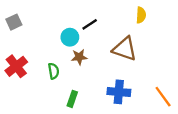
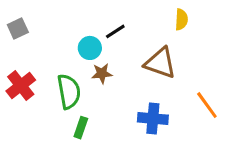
green semicircle: (54, 71) -> (69, 92), size x1.6
orange line: (163, 97) -> (207, 105), moved
green rectangle: (72, 99) -> (81, 128), moved

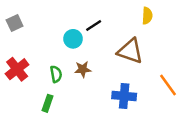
brown star: (102, 74) -> (83, 69), moved
green semicircle: (69, 92) -> (56, 74), size x0.6
green rectangle: (81, 128) -> (47, 103), moved

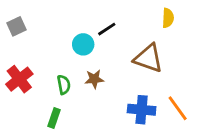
orange line: (168, 85) -> (178, 108), moved

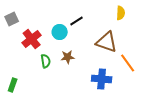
red cross: (19, 79) -> (32, 39), moved
orange line: (178, 108) -> (128, 63), moved
green rectangle: (54, 118) -> (13, 85), moved

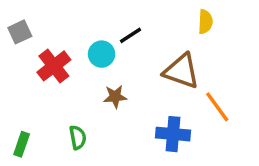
green semicircle: (46, 61) -> (78, 137), moved

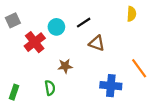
cyan circle: (102, 54) -> (56, 27), moved
brown triangle: (182, 71) -> (97, 43), moved, size x0.7
brown star: (115, 97) -> (65, 66), moved

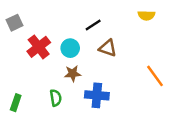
yellow semicircle: (131, 14) -> (146, 15), turned 88
cyan circle: (56, 27) -> (70, 48), moved
blue cross: (111, 86) -> (97, 95), moved

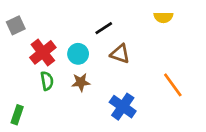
blue cross: (97, 95) -> (123, 107), moved, turned 30
green semicircle: (56, 98) -> (47, 81), moved

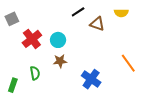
black line: (104, 28) -> (78, 12), moved
brown triangle: (120, 54) -> (97, 24), moved
green semicircle: (47, 81) -> (35, 73), moved

